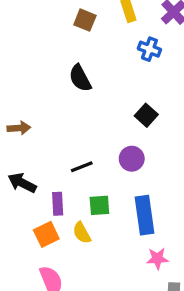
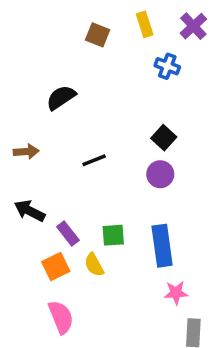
black semicircle: (80, 78) -> (61, 98), moved, turned 84
purple circle: (132, 159) -> (160, 174), moved
black line: (82, 167) -> (94, 160), moved
purple rectangle: (58, 204) -> (68, 233), turned -35

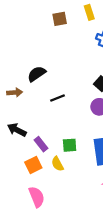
brown square: (98, 35) -> (60, 19), turned -32
black semicircle: (61, 98) -> (37, 74), moved

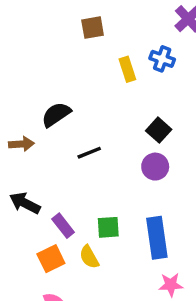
yellow rectangle: (89, 12) -> (127, 69), moved

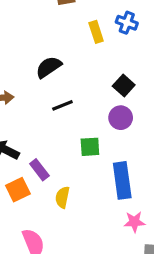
black semicircle: (56, 114) -> (49, 67), moved
green square: (108, 227) -> (90, 147), moved
yellow semicircle: (89, 257) -> (62, 197), turned 40
orange square: (51, 259) -> (18, 190), moved

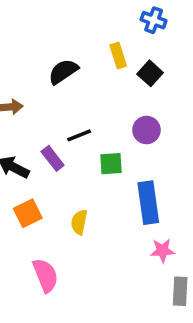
yellow rectangle: (96, 32) -> (118, 56), moved
black square: (124, 85) -> (150, 73), moved
black line: (62, 105) -> (79, 135), moved
purple rectangle: (39, 170) -> (53, 158), moved

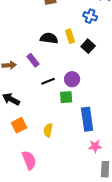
black semicircle: (63, 72) -> (49, 38), moved, turned 42
purple circle: (146, 130) -> (72, 79), moved
purple rectangle: (53, 158) -> (33, 60), moved

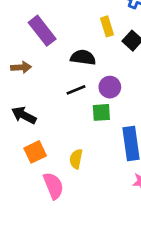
black semicircle: (49, 38) -> (83, 57), moved
purple rectangle: (33, 60) -> (42, 31), moved, size x1.5
pink semicircle: (29, 160) -> (53, 186), moved

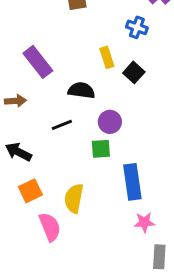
black line: (76, 90) -> (62, 125), moved
yellow semicircle: (76, 159) -> (74, 198), size x1.4

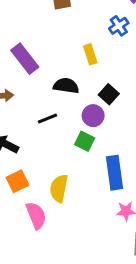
blue cross: (137, 27) -> (119, 26), turned 36
black square: (134, 72) -> (109, 94), moved
green square: (101, 149) -> (85, 141), turned 30

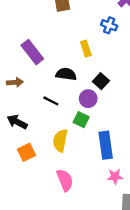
blue cross: (119, 26) -> (109, 25), turned -35
black line: (48, 118) -> (51, 101), turned 49
yellow semicircle: (59, 188) -> (60, 141), moved
pink semicircle: (36, 215) -> (65, 180), moved

